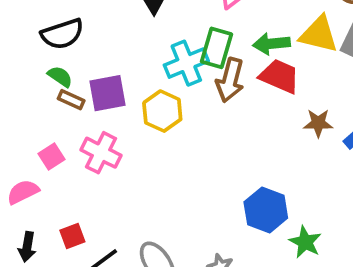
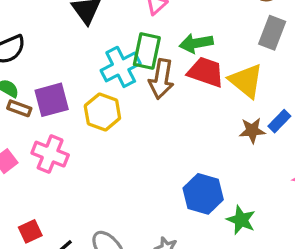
yellow triangle: (319, 34) -> (246, 81), moved, turned 30
brown star: (318, 123) -> (252, 130), moved

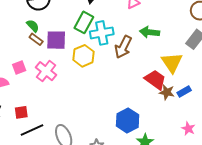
green rectangle: (147, 51) -> (84, 22), moved
red trapezoid: (206, 72) -> (155, 80), moved

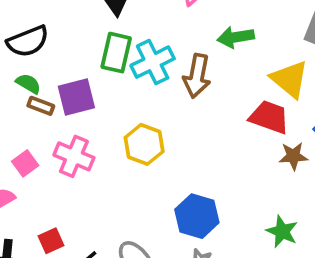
yellow hexagon: (83, 56) -> (144, 144), moved
brown star: (167, 92) -> (293, 156), moved
blue hexagon: (128, 120) -> (197, 216), moved

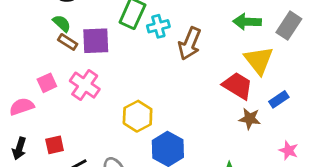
green arrow: (236, 37) -> (247, 22), moved
cyan cross: (153, 62) -> (158, 26), size x0.7
yellow hexagon: (144, 144) -> (138, 116), moved

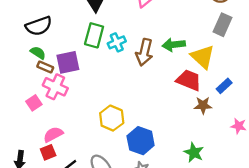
green arrow: (247, 22) -> (174, 45), moved
pink cross: (85, 85) -> (55, 87), moved
pink semicircle: (22, 107) -> (53, 134), moved

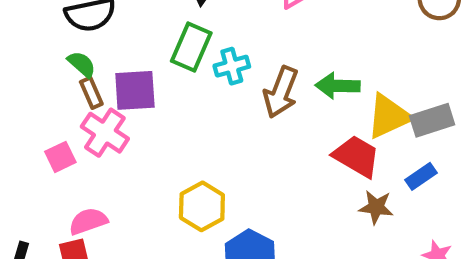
gray rectangle: (223, 25) -> (432, 120), moved, turned 40
yellow triangle: (203, 57) -> (389, 116), turned 45
brown rectangle: (45, 67) -> (91, 93), turned 35

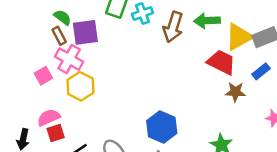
green semicircle: (82, 64) -> (63, 17), moved
yellow hexagon: (202, 206) -> (80, 86), moved
pink semicircle: (88, 221) -> (49, 117), moved

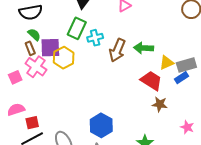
yellow triangle: (239, 37) -> (167, 63), size x0.7
blue rectangle: (261, 71) -> (182, 78), moved
yellow hexagon: (80, 86) -> (64, 58), moved
red square: (56, 133) -> (32, 123), moved

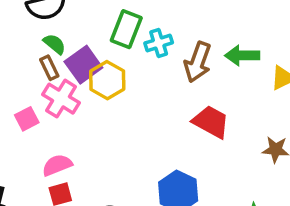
purple square: (50, 48) -> (83, 65), turned -30
red trapezoid: (151, 81) -> (211, 122), moved
pink semicircle: (16, 109) -> (57, 165), moved

